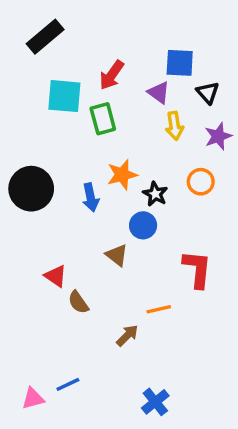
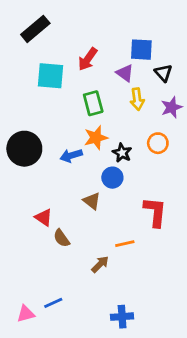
green rectangle: (103, 119) -> (93, 103), moved
blue arrow: (91, 197) -> (71, 156), turned 85
blue cross: (155, 402) -> (122, 317), turned 35

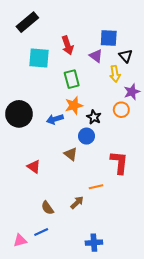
red arrow: (88, 59) -> (68, 45), turned -54
yellow arrow: (137, 99) -> (115, 74), moved
purple star: (172, 107) -> (132, 92), moved
brown semicircle: (61, 238) -> (47, 208), moved

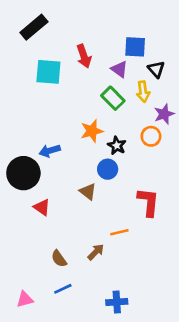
green rectangle: (72, 79) -> (113, 98), moved, turned -30
black circle: (19, 114) -> (23, 173), moved
blue arrow: (55, 119) -> (50, 151), moved
blue line: (41, 232) -> (63, 289), moved

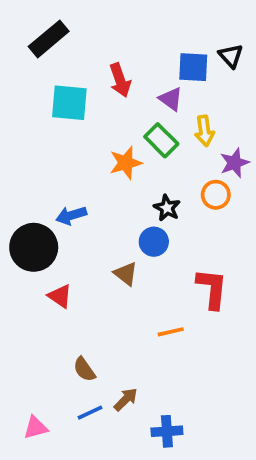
black triangle: (156, 69) -> (231, 56), moved
orange star: (92, 131) -> (126, 163), moved
brown arrow: (96, 252) -> (126, 399), moved

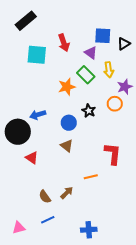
black triangle: (231, 56) -> (124, 44), moved, turned 40
blue circle: (154, 242) -> (69, 123), moved
brown arrow: (126, 399) -> (67, 193), moved

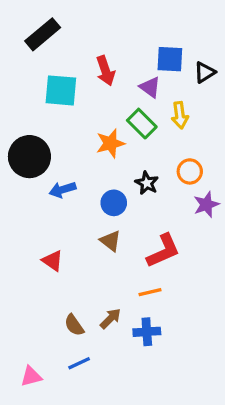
purple star: (125, 87) -> (206, 205), moved
black circle: (18, 132) -> (29, 157), moved
red L-shape: (113, 154) -> (163, 251), moved, turned 60
blue cross: (89, 230) -> (147, 332), moved

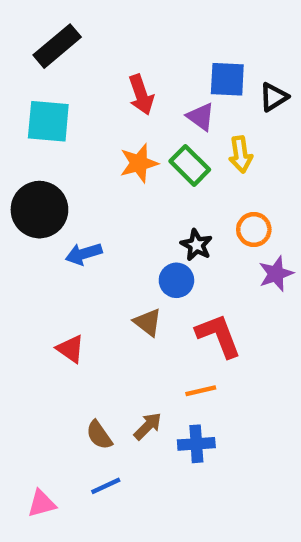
cyan square: (61, 90) -> (48, 121), moved
orange star: (110, 143) -> (139, 163), moved
blue circle: (114, 203) -> (176, 280), moved
red L-shape: (163, 251) -> (218, 336), turned -87

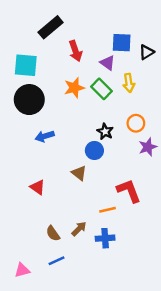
black rectangle: (57, 46) -> (51, 27), moved
black circle: (39, 210) -> (29, 100), moved
red L-shape: (218, 336) -> (129, 191), moved

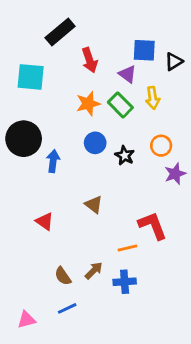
black circle: (29, 100) -> (24, 139), moved
blue arrow: (45, 136) -> (53, 161), turned 114
blue circle: (94, 151) -> (95, 143), moved

